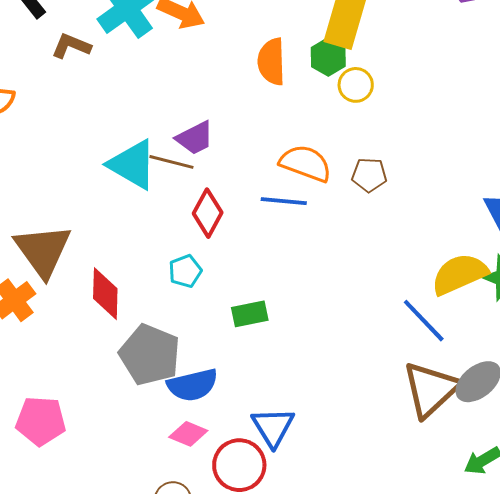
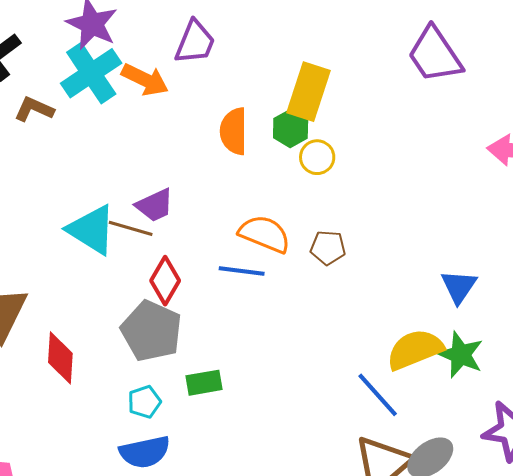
cyan pentagon: (185, 271) -> (144, 402), moved
gray pentagon: (150, 355) -> (151, 331), moved

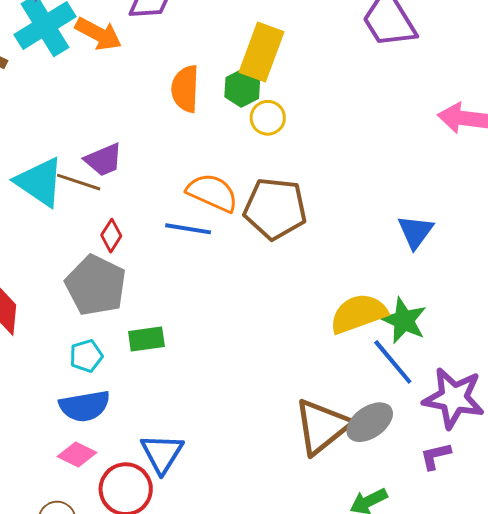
brown pentagon: (328, 248) -> (275, 209), size x1.8
red diamond: (165, 281) -> (111, 236), size x0.7
blue triangle: (459, 287) -> (415, 232), moved
blue line: (378, 395) -> (393, 362), moved

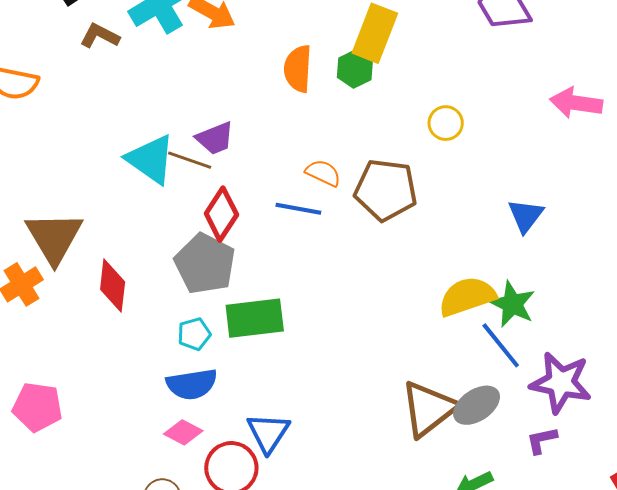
yellow circle: (268, 118) -> (446, 123), moved
orange semicircle: (212, 193) -> (323, 173), size x0.7
red diamond: (111, 236) -> (221, 214), size x1.6
green rectangle: (146, 339) -> (255, 318), size x1.6

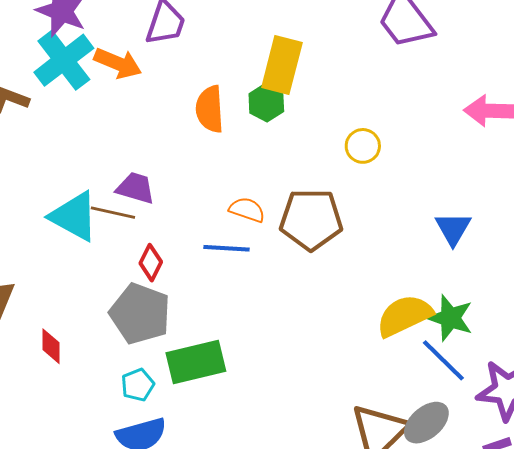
purple trapezoid: (215, 138) -> (136, 188), turned -135
red diamond: (221, 214) -> (151, 263), size x0.7
red diamond: (113, 286) -> (51, 346), size x0.7

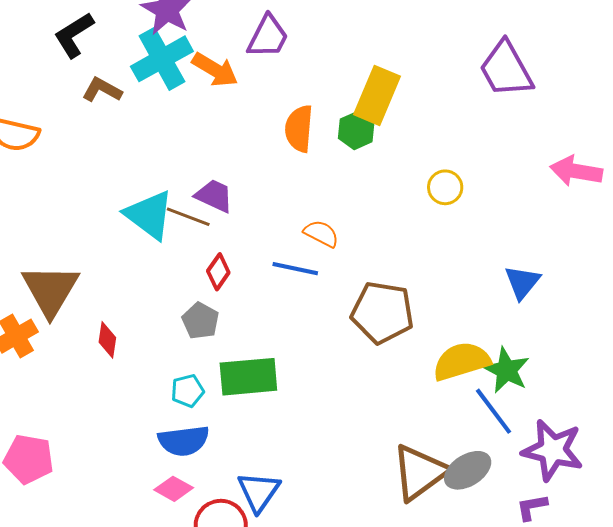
brown pentagon: (311, 219) -> (382, 312), moved
gray pentagon: (140, 314) -> (200, 321), size x0.6

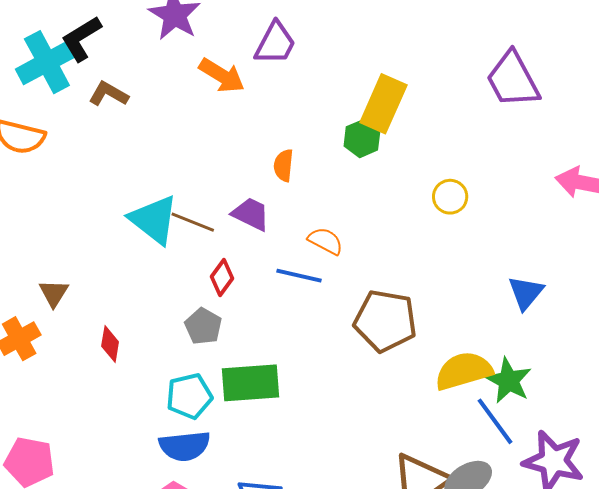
cyan cross: (162, 59) -> (47, 62), moved
orange semicircle: (299, 129) -> (284, 165), moved, size x0.7
purple trapezoid: (214, 196) -> (251, 214), moved
brown triangle: (50, 290) -> (54, 293), size x0.5
cyan pentagon: (188, 391) -> (189, 396), size x1.4

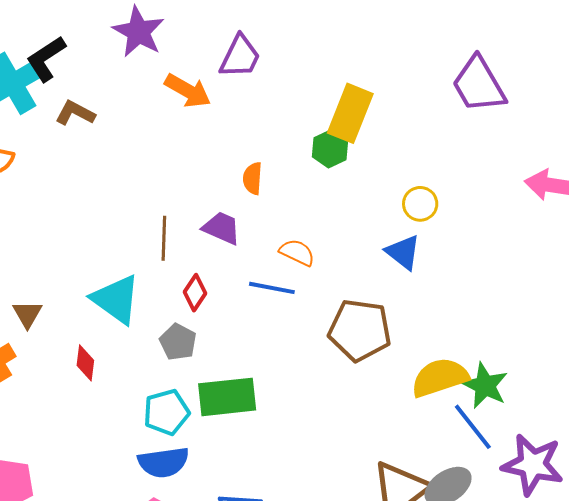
cyan triangle: (154, 220) -> (116, 299), moved
brown line: (193, 222) -> (164, 238), turned 72
blue triangle: (526, 293) -> (403, 252), moved, turned -30

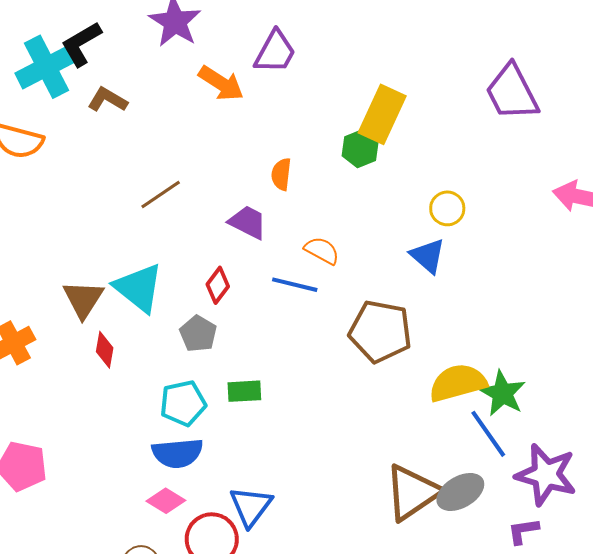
brown line: (164, 238) -> (161, 194), moved, turned 51
brown triangle: (27, 314) -> (83, 299), moved, size x1.4
green rectangle: (227, 397) -> (244, 391), size x0.6

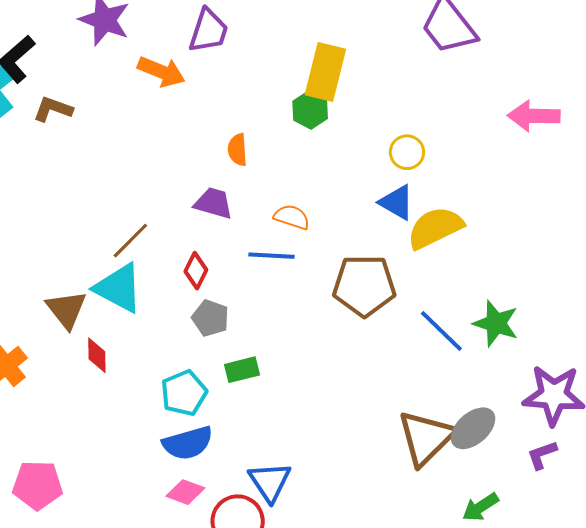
brown line: (161, 194) -> (130, 241), moved
gray pentagon: (198, 334) -> (210, 318), moved
yellow semicircle: (458, 383) -> (435, 228), moved
blue line: (488, 434) -> (441, 331), moved

